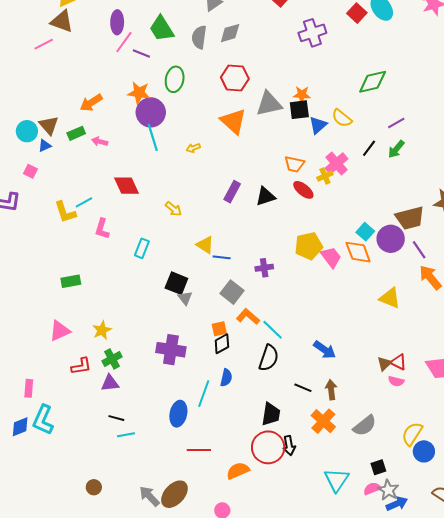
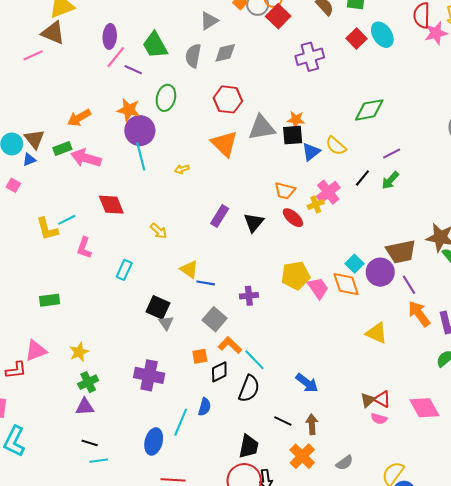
pink arrow: (100, 141) -> (86, 158), size x1.8
black triangle: (265, 196) -> (254, 222), turned -35
black diamond: (222, 344) -> (219, 372), moved
red L-shape: (81, 366) -> (16, 370), moved
gray semicircle: (365, 426) -> (344, 463), size x0.7

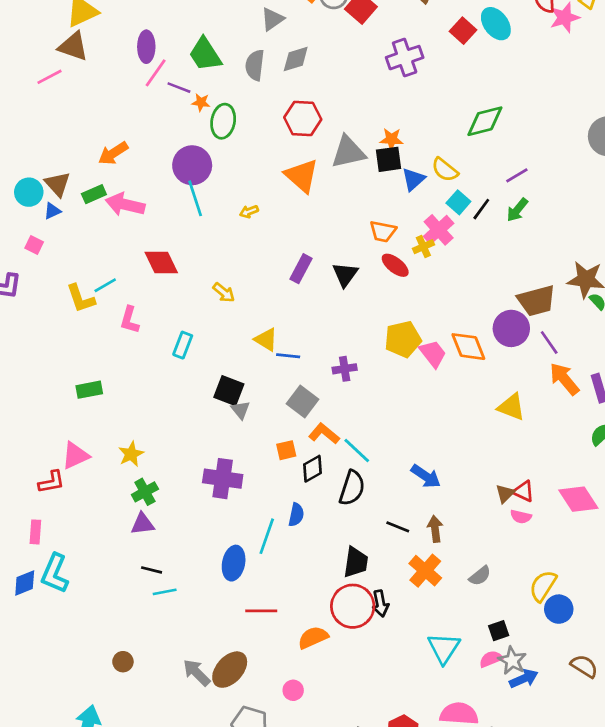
orange star: (129, 110) -> (201, 102), moved, size x0.6
cyan square: (354, 264) -> (458, 202), moved

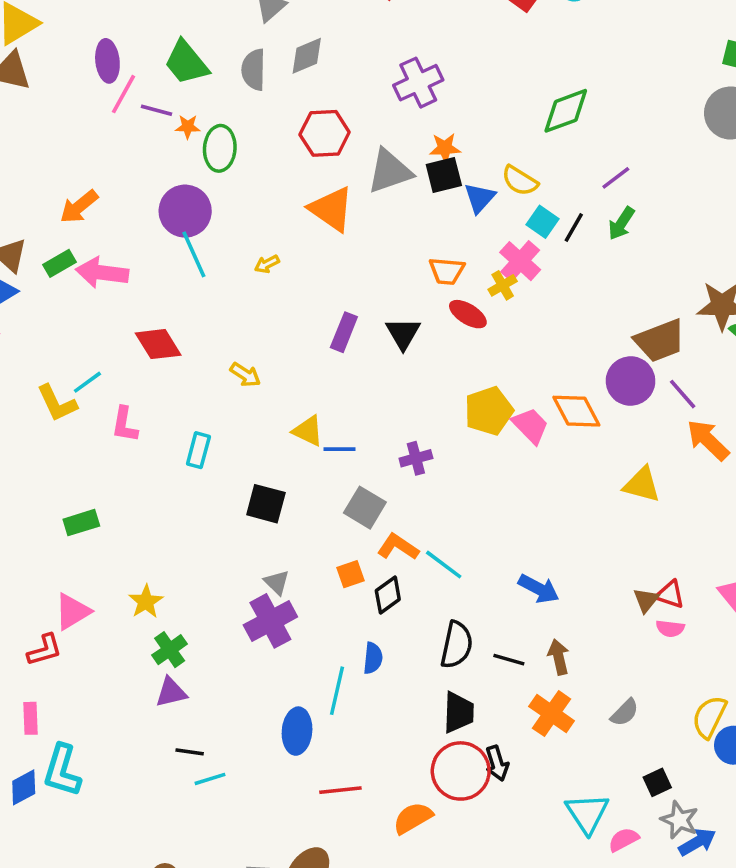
purple cross: (405, 58) -> (418, 83), moved
gray triangle: (240, 410) -> (277, 582), moved
purple cross: (223, 479) -> (270, 621), turned -30
black semicircle: (352, 488) -> (457, 645), moved
pink semicircle: (491, 659) -> (624, 840), moved

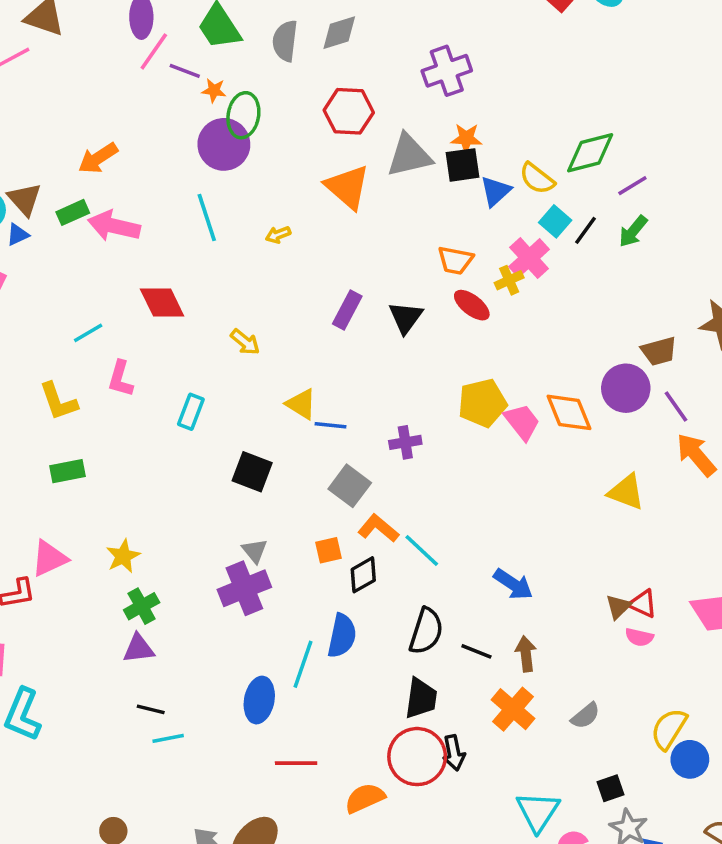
green diamond: (566, 111) -> (590, 153), moved
purple circle: (185, 211) -> (224, 144), moved
brown trapezoid: (660, 341) -> (659, 351), size x0.7
yellow L-shape: (57, 403) -> (58, 401), moved
blue semicircle: (373, 658) -> (342, 636), size x1.4

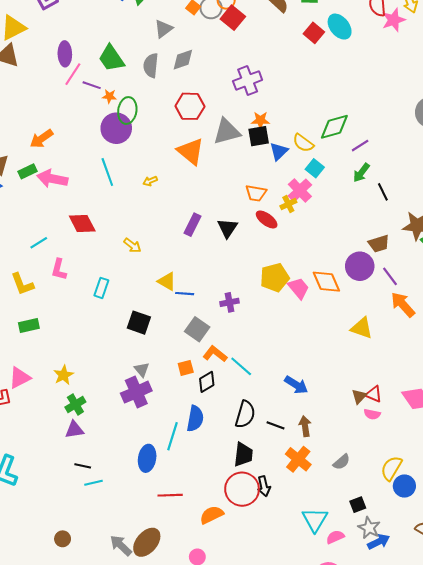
black line: (586, 230) -> (383, 192), moved, turned -60

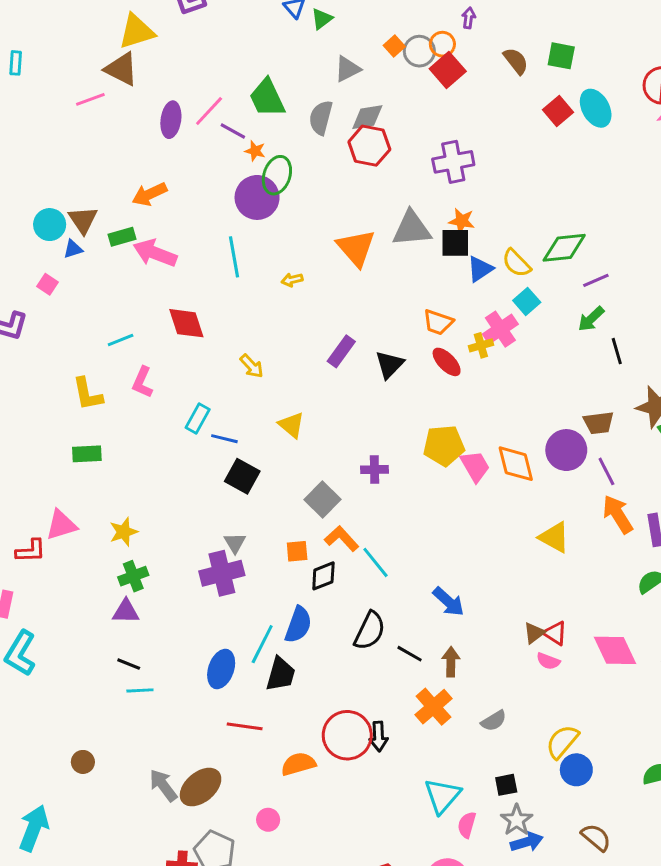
purple ellipse: (65, 54) -> (171, 120), moved
red hexagon: (190, 106) -> (369, 146), moved
blue line: (185, 294) -> (224, 439), moved
black trapezoid: (243, 454) -> (281, 674), moved
pink semicircle: (335, 537) -> (467, 825), turned -60

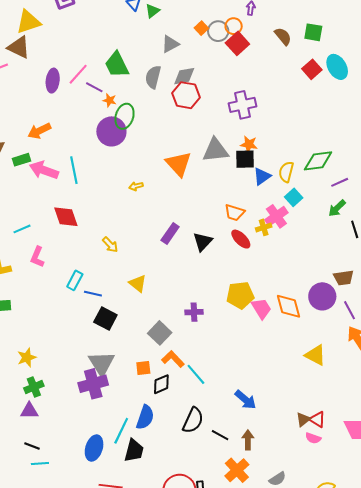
cyan line: (234, 257) -> (74, 170), moved
yellow semicircle: (516, 263) -> (286, 172), turned 60
gray triangle: (235, 543) -> (102, 363), size x1.8

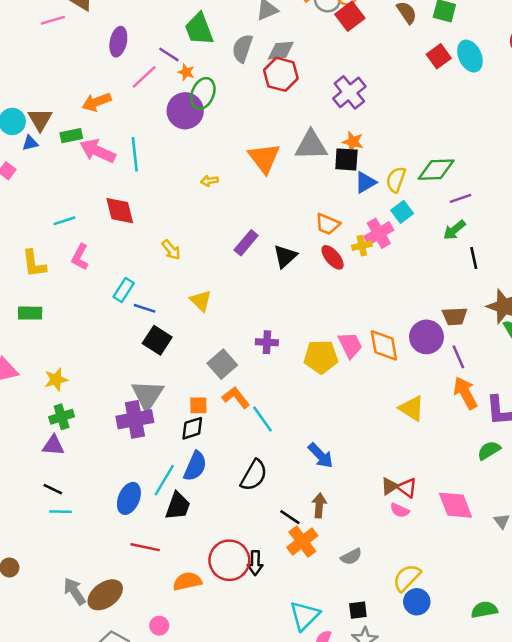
pink line: (78, 74) -> (144, 77), moved
purple cross: (242, 105) -> (349, 92), turned -32
yellow pentagon: (240, 295) -> (321, 357), moved
black diamond: (161, 384) -> (192, 428), moved
black line: (220, 435) -> (290, 517), moved

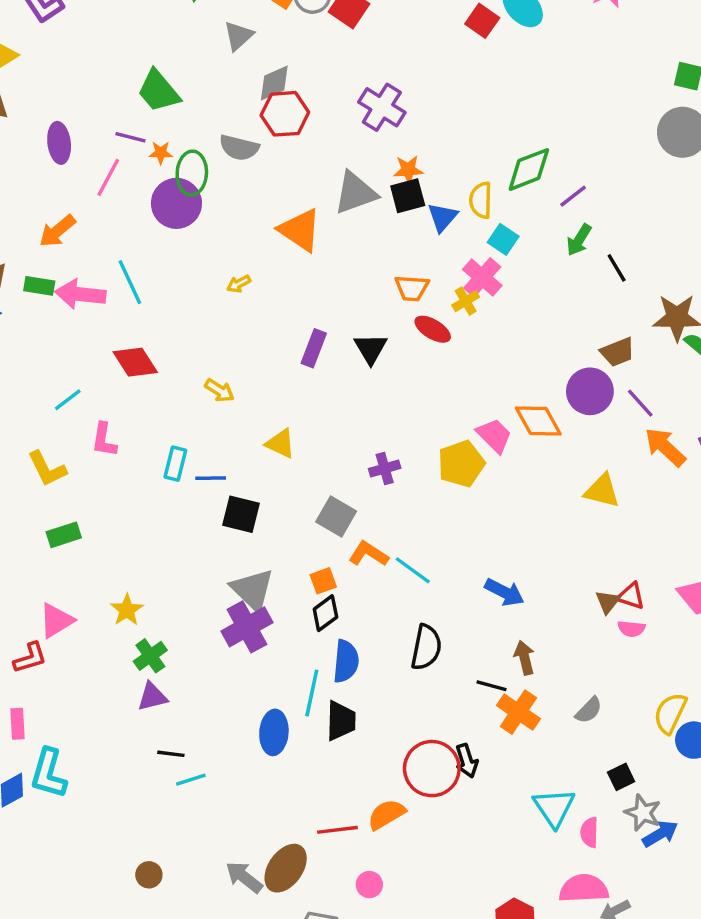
gray semicircle: (242, 48) -> (239, 148), moved, turned -76
green rectangle: (71, 136) -> (39, 286), turned 40
red line: (145, 547) -> (337, 830), moved

